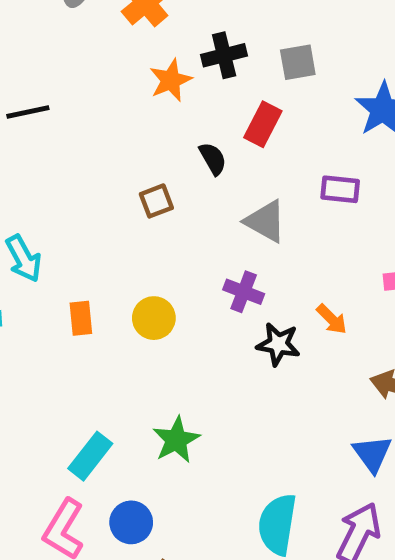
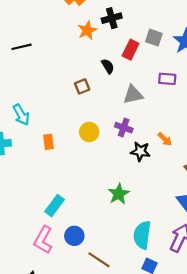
gray square: (298, 62) -> (154, 38), moved, turned 30
gray triangle: (266, 221) -> (133, 95), turned -40
yellow circle: (154, 318) -> (89, 132), moved
green star: (176, 440) -> (119, 194), moved

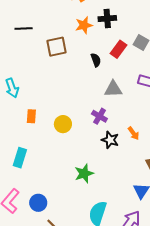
brown square: (82, 86) -> (57, 47), moved, size x1.5
yellow circle: (89, 132) -> (63, 124), moved
cyan rectangle: (55, 206) -> (20, 158), moved, turned -30

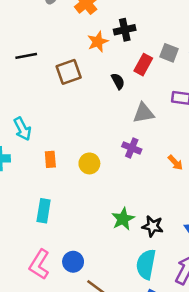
black star: (110, 140) -> (153, 226), moved

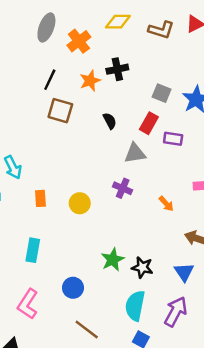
black line: (26, 56) -> (50, 80), moved, turned -55
red rectangle: (143, 65) -> (149, 123), moved
brown square: (69, 72) -> (60, 111), turned 35
blue circle: (73, 262) -> (73, 288), moved

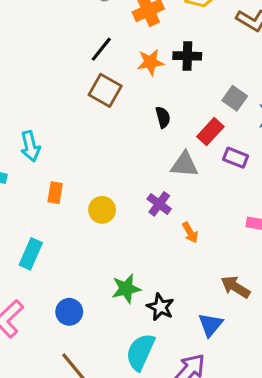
orange arrow: (166, 204) -> (190, 233), moved

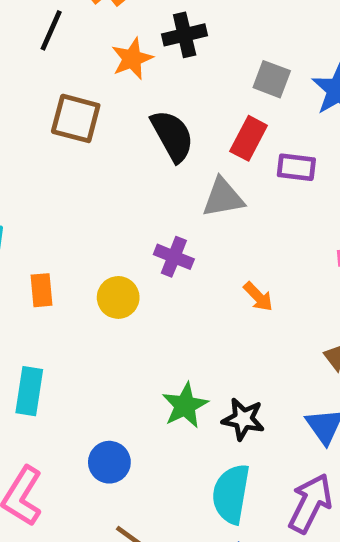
black line: (101, 49) -> (51, 30), moved
black semicircle: (163, 117) -> (172, 136), size x1.6
purple cross: (159, 204) -> (174, 257), moved

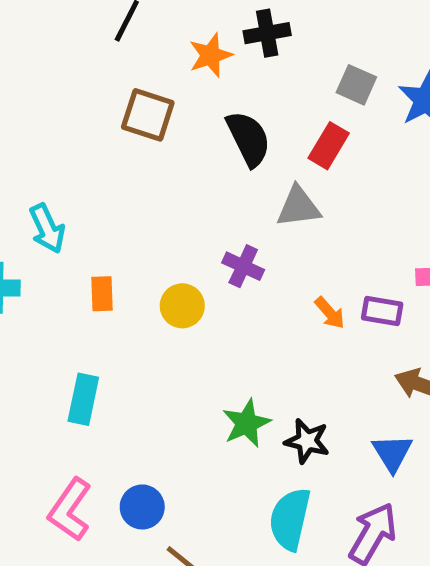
purple rectangle: (296, 167) -> (382, 311), moved
blue circle: (109, 462) -> (142, 507), moved

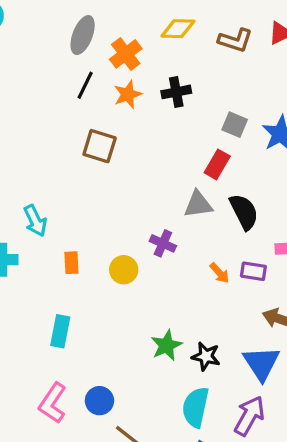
orange star: (210, 55) -> (128, 94), moved
black semicircle: (248, 139) -> (244, 212), moved
blue triangle: (392, 453) -> (261, 363), size x1.4

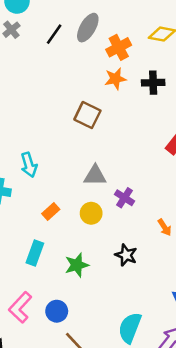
black line: (85, 85) -> (54, 34), moved
gray triangle: (198, 204) -> (95, 176), moved
orange rectangle: (71, 263) -> (51, 212), moved, turned 42
green star: (166, 345) -> (77, 265), moved
black star: (206, 356) -> (126, 255), moved

